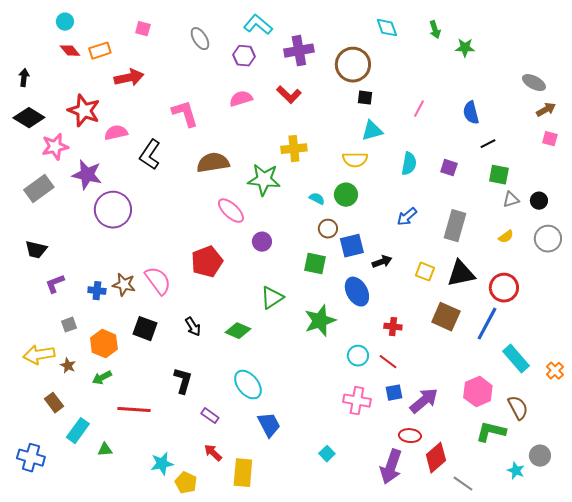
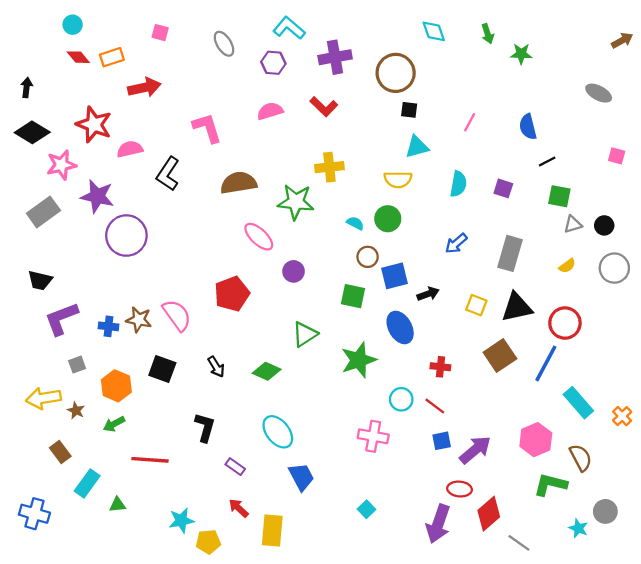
brown arrow: (546, 110) -> (622, 40), moved
purple L-shape: (55, 284) -> (61, 319), size x1.6
brown square: (446, 317) -> (500, 356), turned 32
pink cross: (357, 401) -> (373, 436), moved
yellow pentagon: (186, 483) -> (208, 542), turned -30

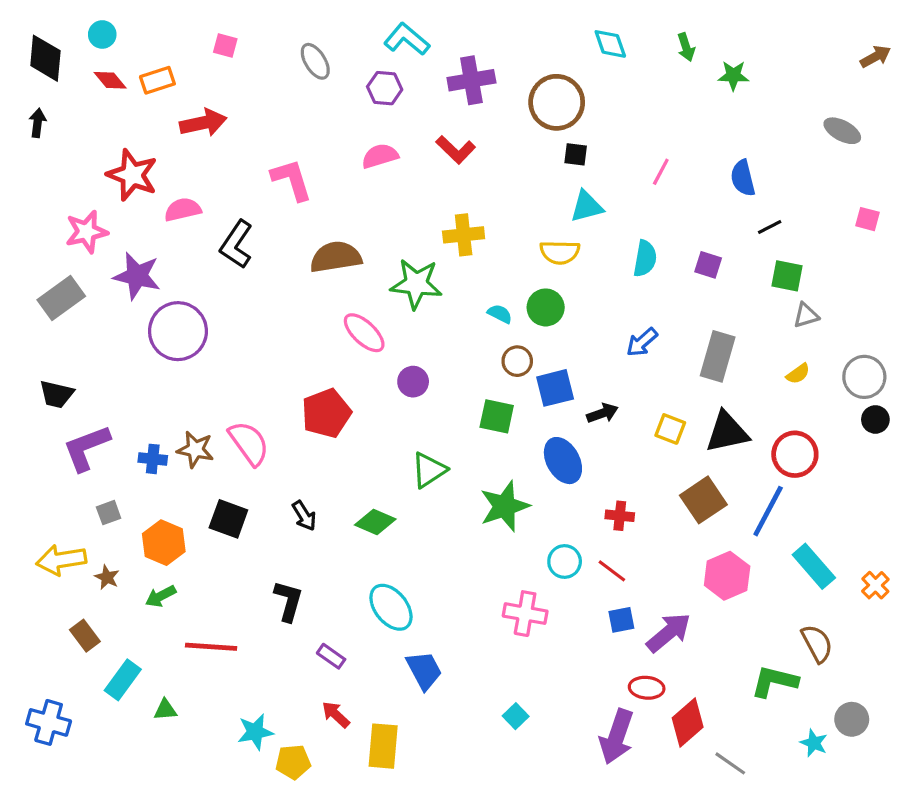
black diamond: (32, 132) -> (45, 58), moved, turned 64
black circle: (604, 225) -> (875, 419), moved
pink hexagon: (536, 440) -> (727, 576), moved

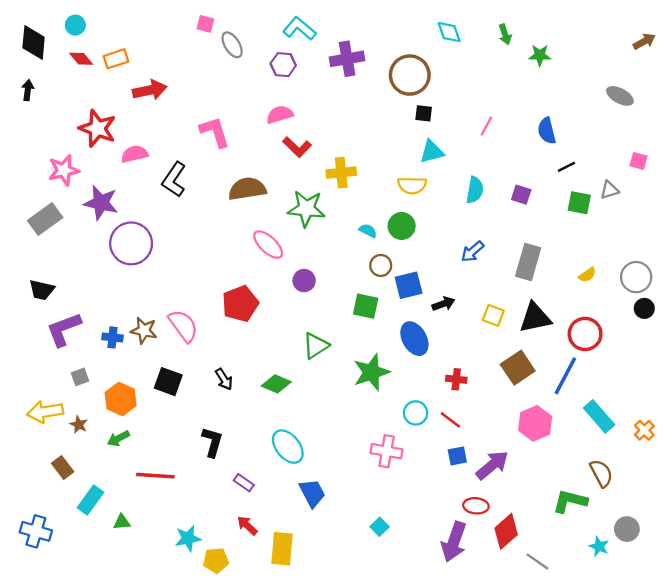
pink square: (225, 46) -> (205, 24), moved
red L-shape: (456, 150) -> (297, 147), moved
gray triangle: (806, 315) -> (609, 190), moved

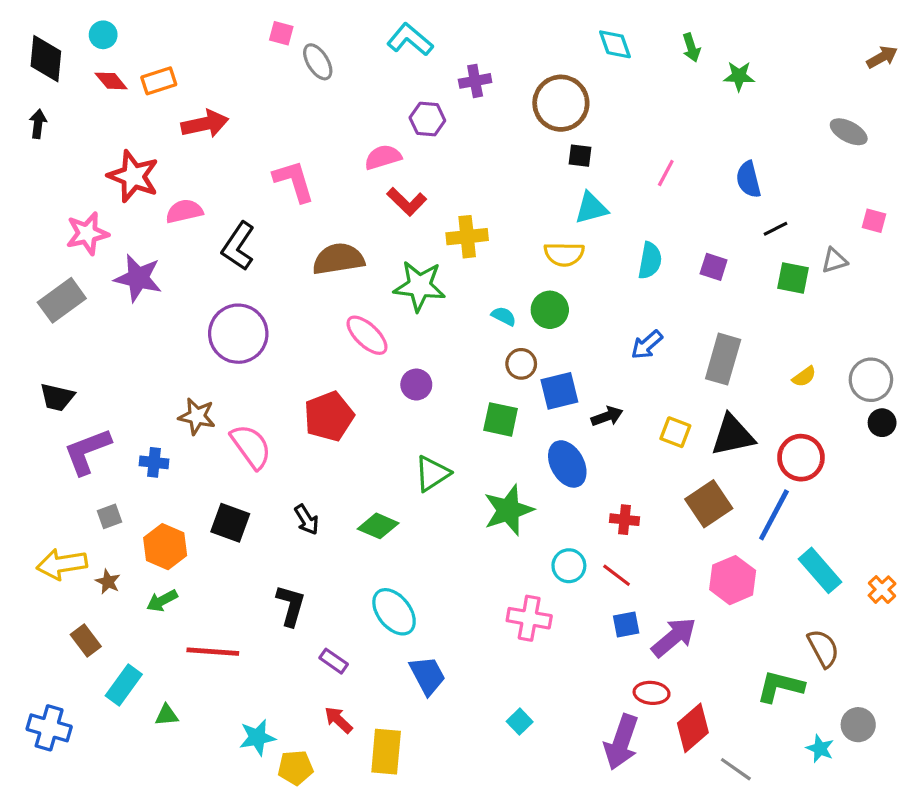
purple cross: (347, 59) -> (475, 81), size x0.7
purple hexagon: (283, 65) -> (427, 119), moved
purple circle: (131, 243) -> (238, 334), moved
brown star: (144, 330) -> (197, 416), moved

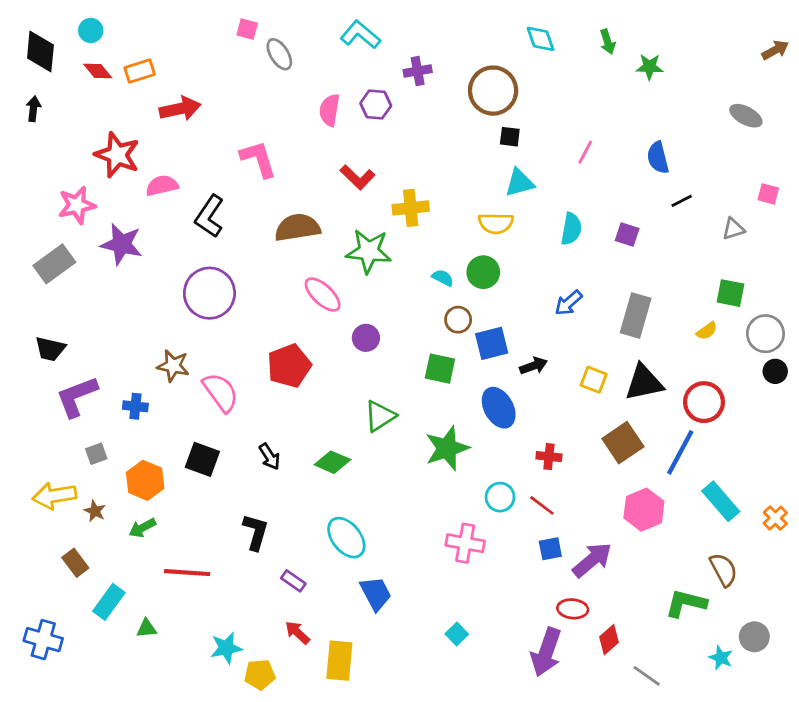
pink semicircle: (383, 157) -> (330, 110), moved, turned -64
green square: (793, 278) -> (731, 293), moved
red diamond: (693, 728) -> (609, 640), size x0.7

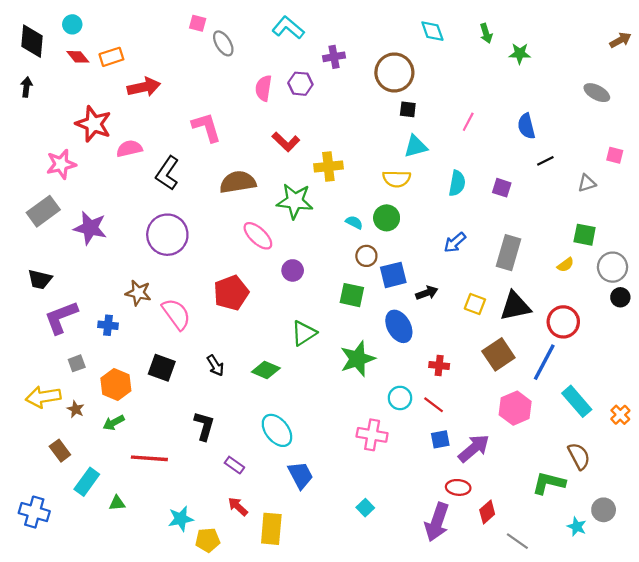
purple star: (121, 244) -> (90, 228), moved

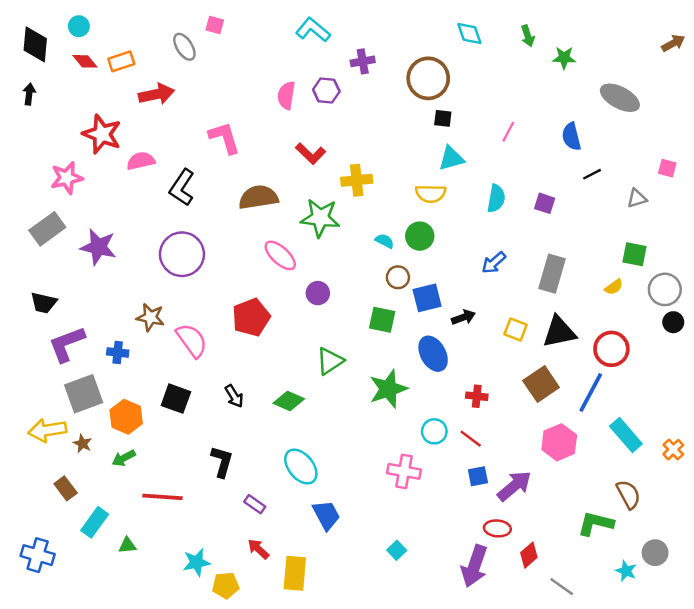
gray ellipse: (223, 43) -> (184, 47), moved
gray ellipse: (597, 93) -> (620, 98), moved, size x1.4
gray square: (77, 363) -> (84, 394), size x2.0

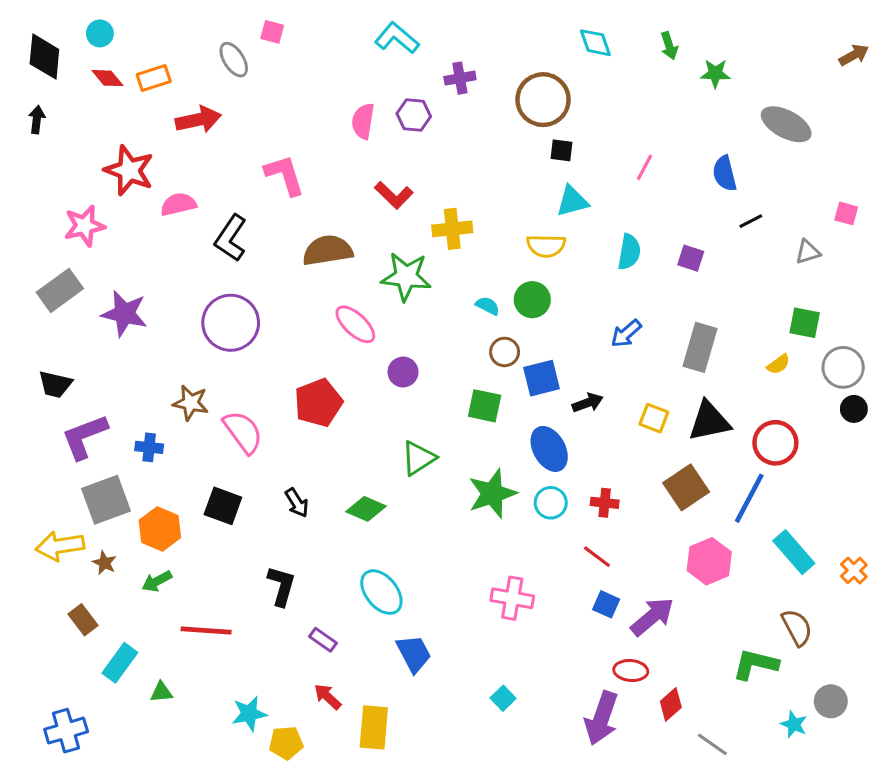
cyan circle: (434, 431) -> (551, 503), moved
blue square: (478, 476) -> (606, 604), turned 35
blue cross: (38, 555) -> (66, 731), moved, turned -32

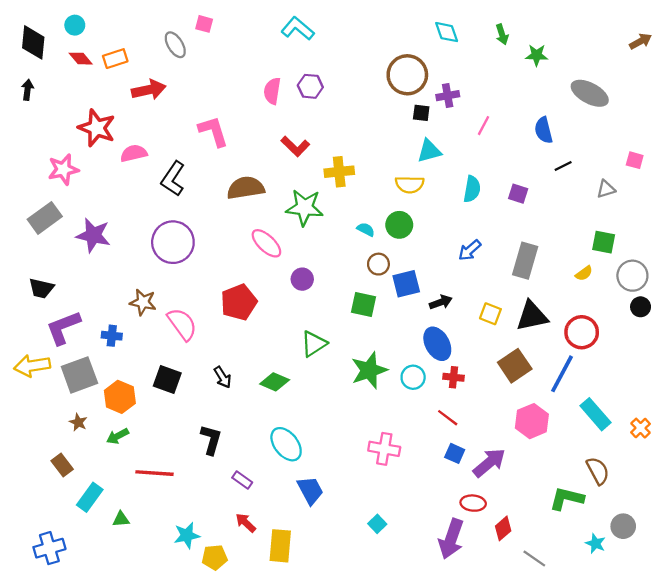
purple cross: (460, 78) -> (448, 96), moved
blue ellipse: (549, 449) -> (437, 344), moved
yellow arrow: (60, 546) -> (32, 366), moved

